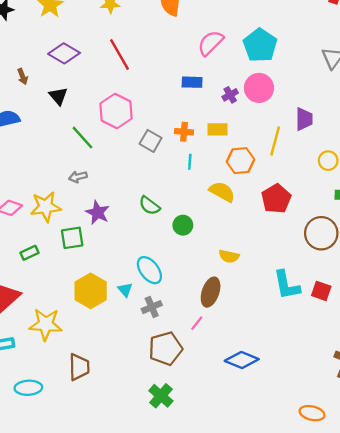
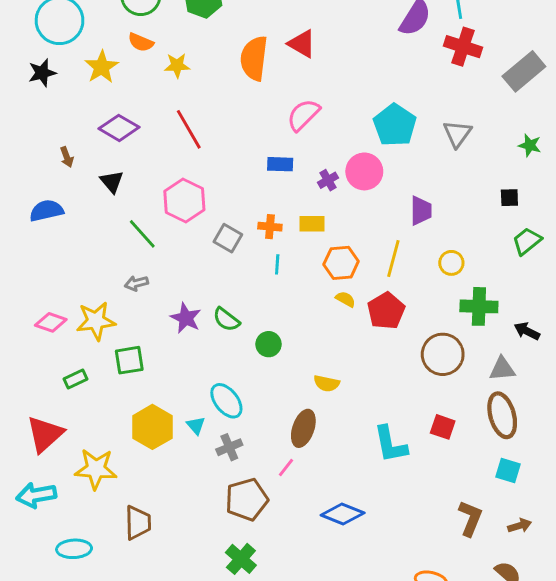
cyan pentagon: (260, 45) -> (395, 125), moved
yellow line: (275, 141) -> (393, 259), moved
yellow semicircle: (222, 192) -> (345, 299), moved, size x0.6
purple star: (98, 212) -> (186, 318), moved
cyan L-shape: (287, 285) -> (390, 444), moved

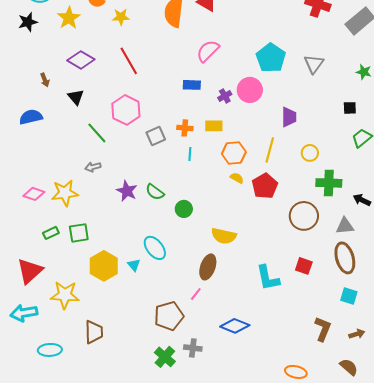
gray square: (228, 238) -> (156, 136), turned 36
green square: (129, 360) -> (79, 233), moved
yellow semicircle: (327, 383) -> (224, 236), size x1.4
gray cross: (229, 447) -> (193, 348), moved, turned 30

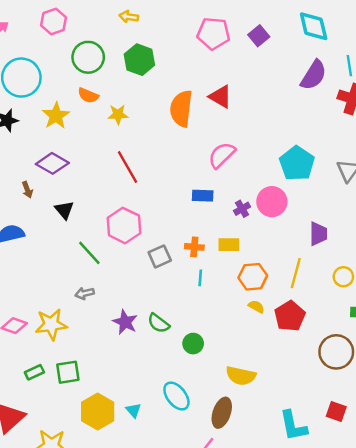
purple diamond: (81, 60) -> (52, 163), moved
cyan ellipse: (155, 248) -> (176, 396), moved

